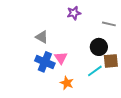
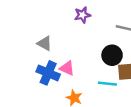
pink triangle: (61, 58) -> (67, 68), turned -32
cyan line: (95, 71) -> (107, 84), turned 42

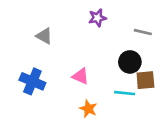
gray triangle: (45, 43) -> (44, 36), moved
blue cross: (48, 73) -> (32, 81), moved

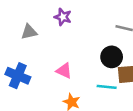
purple star: (97, 18) -> (63, 17), moved, turned 30
gray triangle: (44, 36) -> (29, 32), turned -42

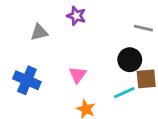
pink triangle: (64, 71) -> (78, 75), turned 42
cyan line: (107, 87) -> (124, 93), turned -30

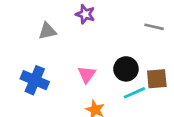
black circle: (130, 60) -> (126, 69), moved

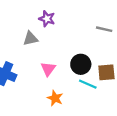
gray triangle: (47, 31) -> (31, 39), moved
cyan line: (134, 93) -> (88, 84), turned 48

